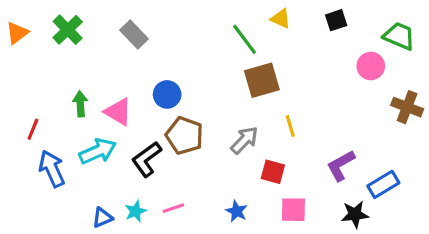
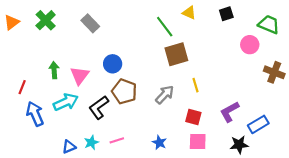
pink triangle: (118, 112) -> (80, 76), turned 36
red square: (273, 172) -> (193, 117), moved

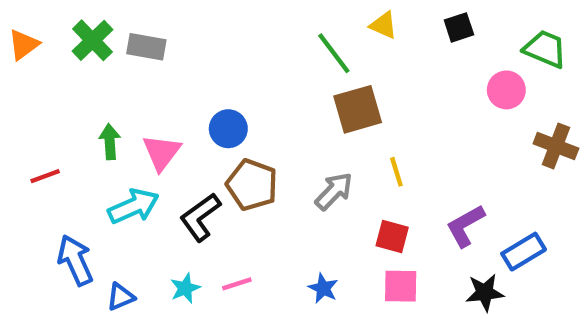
gray rectangle: (90, 23) -> (146, 47), moved, turned -36
red line: (22, 87) -> (45, 176), turned 48
blue arrow: (35, 114) -> (75, 260), moved
blue triangle: (69, 147) -> (121, 297), moved

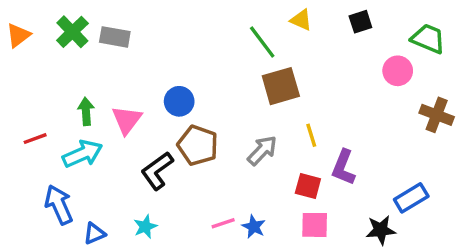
cyan arrow: (133, 206) -> (83, 154), moved
purple L-shape: (465, 226) -> (343, 167), moved, turned -39
pink line: (237, 284) -> (223, 223), moved

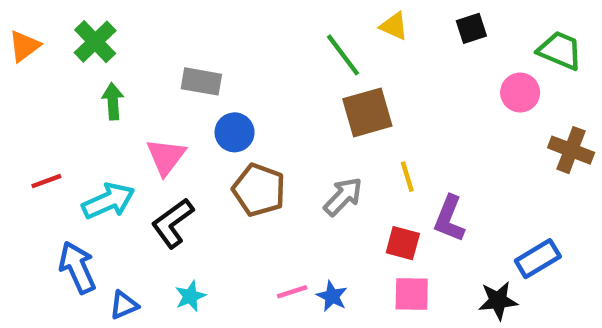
gray rectangle: (115, 37) -> (201, 81), moved
green arrow: (86, 111) -> (113, 101), moved
black L-shape: (157, 171) -> (173, 223), moved

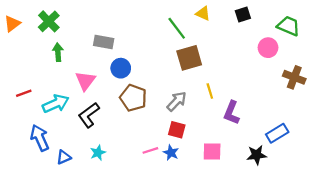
red square: (403, 243) -> (177, 130), moved

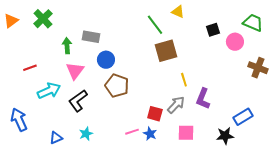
black square: (243, 15) -> (213, 30), moved
green arrow: (58, 52) -> (67, 46), moved
red line: (24, 93) -> (30, 68), moved
gray arrow: (177, 101) -> (176, 105), moved
blue arrow: (40, 138) -> (19, 120), moved

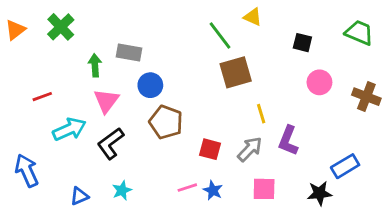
black square: (213, 30) -> (302, 43), turned 32
pink circle: (235, 42) -> (319, 82), moved
red square: (155, 114) -> (210, 149), moved

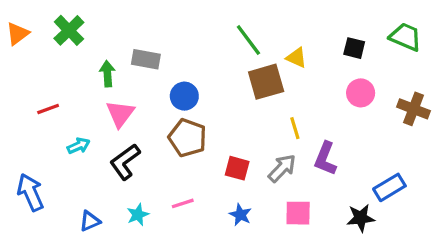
yellow triangle: (253, 17) -> (297, 58), moved
black square: (302, 43) -> (354, 48), moved
blue circle: (150, 85) -> (184, 96), moved
cyan arrow: (69, 129) -> (79, 146), size x0.6
pink line: (187, 188) -> (183, 203), moved

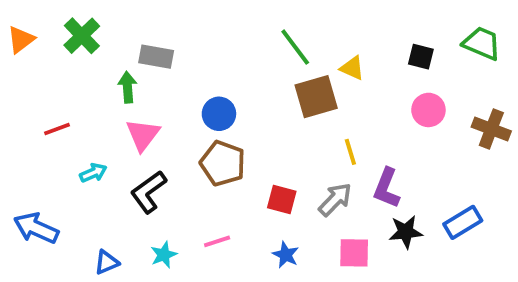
gray rectangle: (146, 59) -> (156, 57), moved
blue arrow: (30, 192) -> (36, 228), turned -42
black star: (361, 218) -> (406, 232), moved

